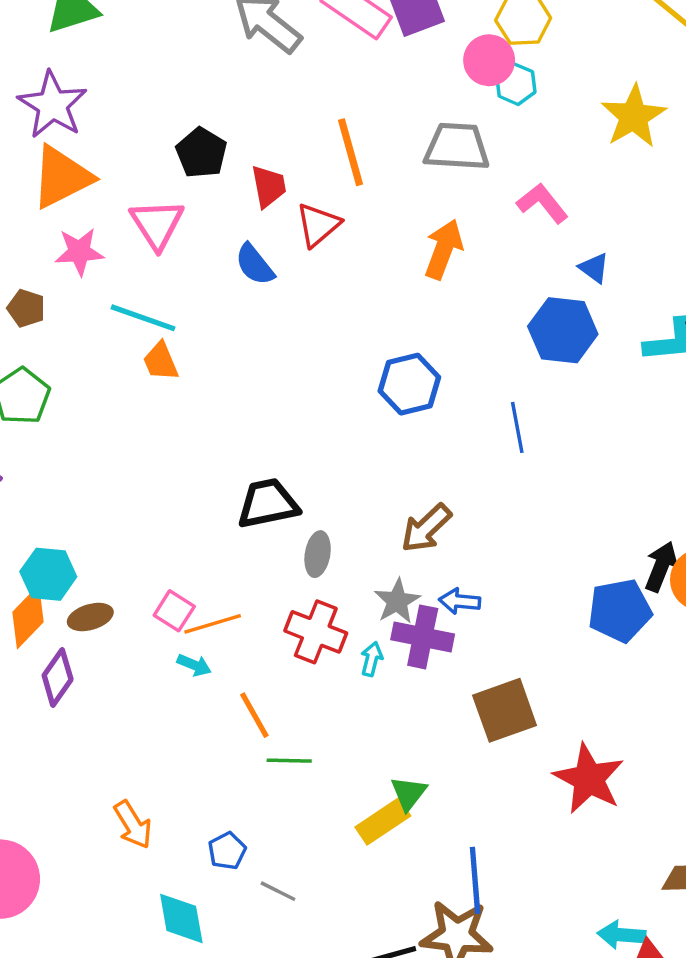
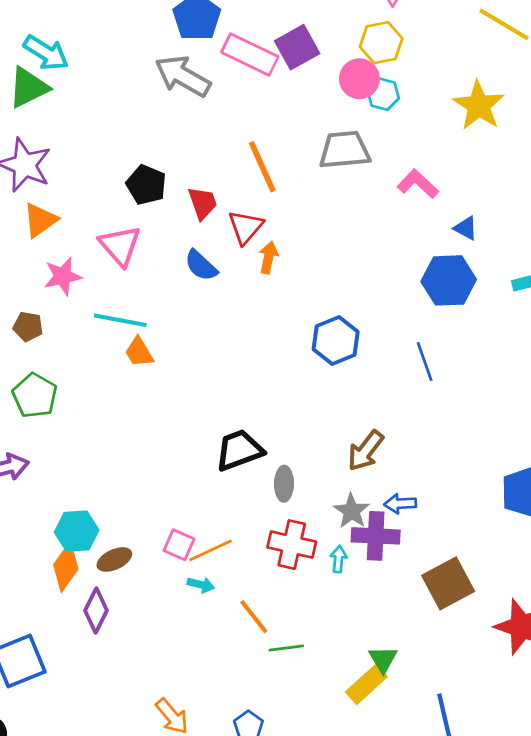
orange triangle: (62, 177) -> (40, 220), size x0.7
orange arrow: (444, 249) -> (269, 257), moved, size x0.7

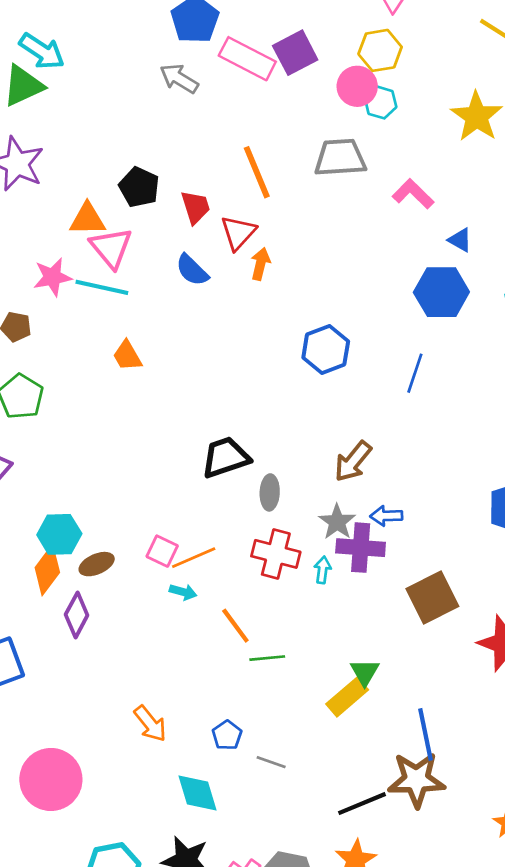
gray arrow: (183, 76) -> (179, 79), size x0.7
orange triangle: (40, 220) -> (87, 219), moved, turned 33
cyan line: (120, 320) -> (102, 287), moved
blue line: (425, 362) -> (415, 373), turned 36

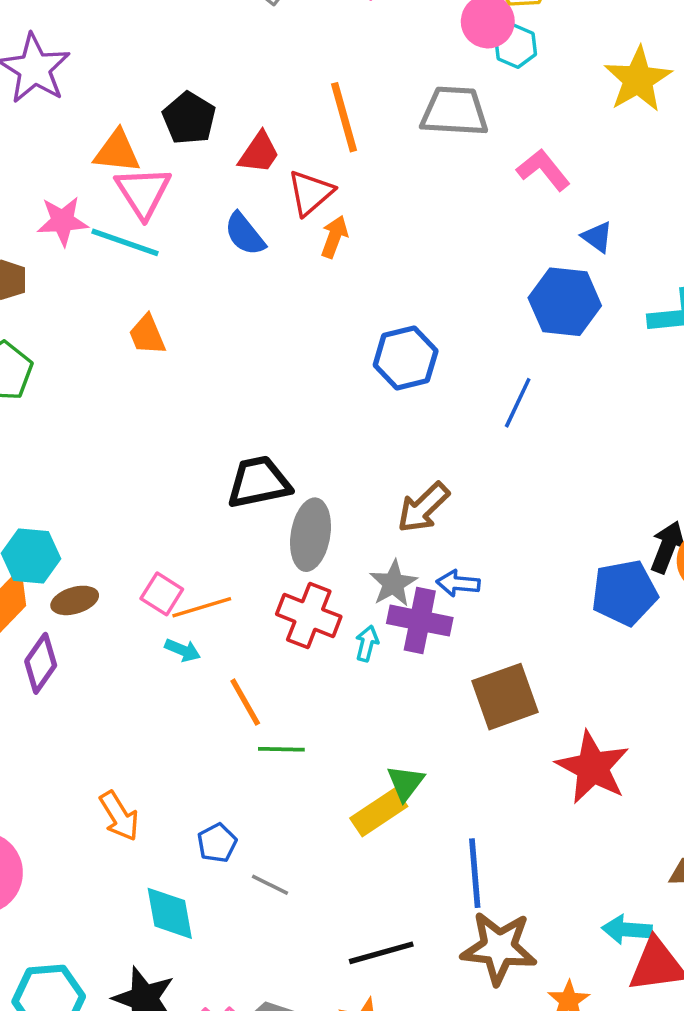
red trapezoid: (196, 207) -> (259, 153), turned 45
gray ellipse: (270, 492) -> (311, 535), size x1.5
brown star: (416, 780) -> (499, 948), moved

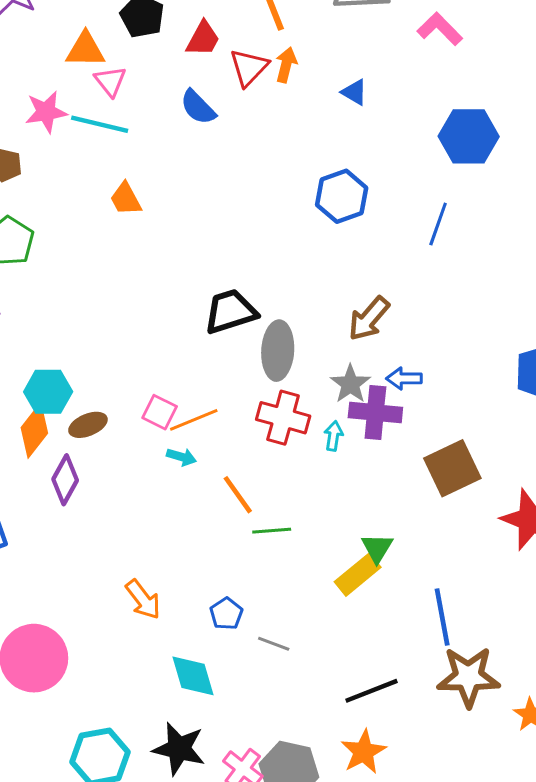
pink triangle: (143, 192) -> (110, 81), size x0.7
orange arrow: (334, 237) -> (286, 65), moved
blue triangle: (597, 237) -> (354, 92), moved

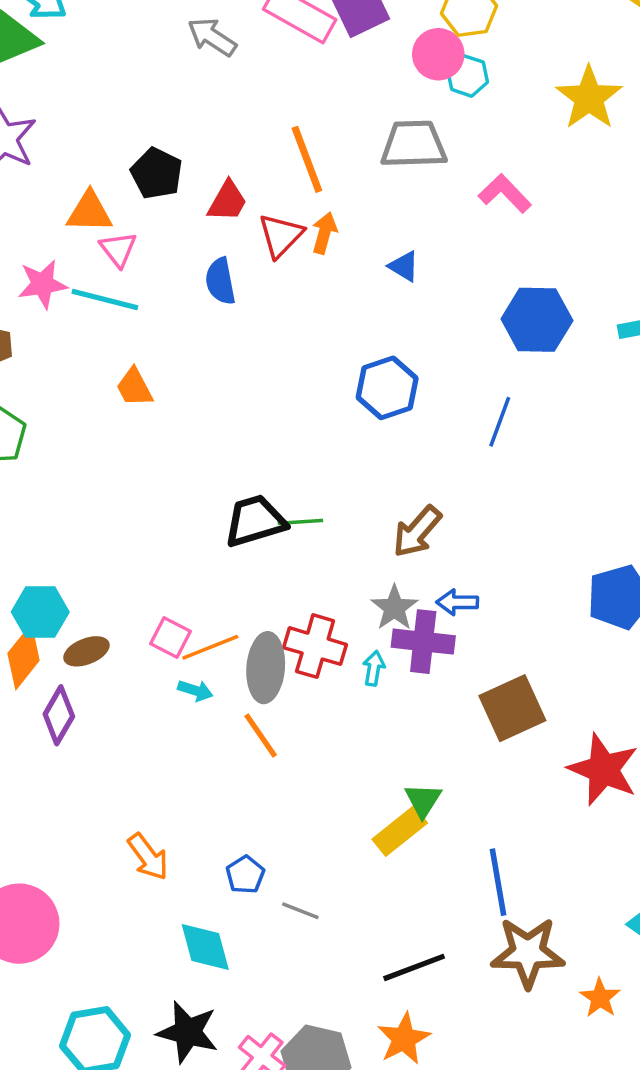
blue semicircle: (198, 107) -> (220, 281), turned 33
gray ellipse: (278, 351) -> (266, 668), moved
green line: (272, 531) -> (300, 522), moved

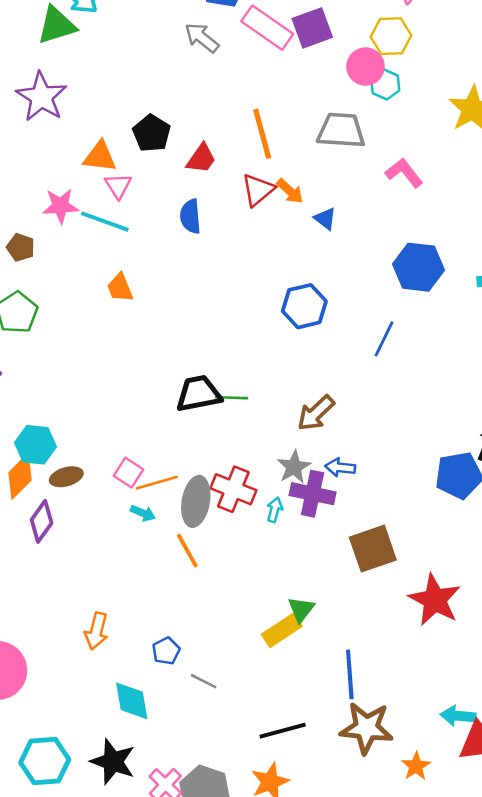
orange arrow: (324, 233) -> (290, 191), moved, turned 112
red triangle: (281, 235) -> (258, 190), moved
orange arrow: (148, 857) -> (96, 631), turned 45

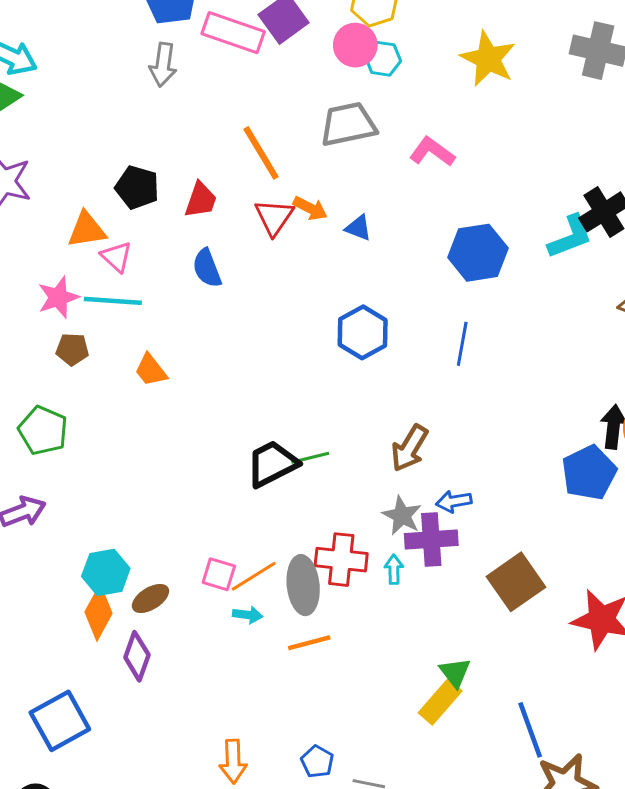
gray arrow: (202, 38) -> (163, 65), turned -105
brown pentagon: (21, 247) -> (72, 349), moved
orange line: (187, 551) -> (309, 643), turned -60

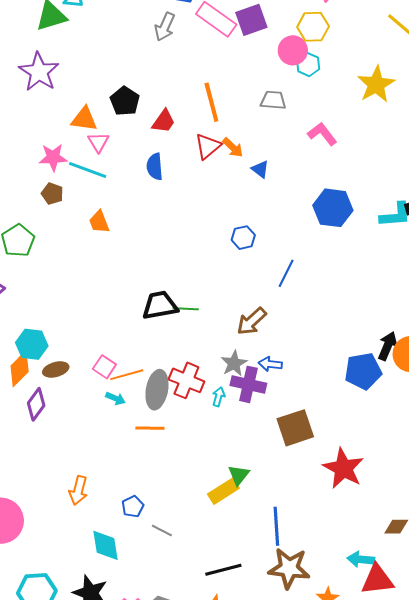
gray trapezoid: (348, 124) -> (273, 100), size x0.7
blue hexagon: (363, 332) -> (243, 238), size x0.7
blue line: (462, 344) -> (286, 273), moved

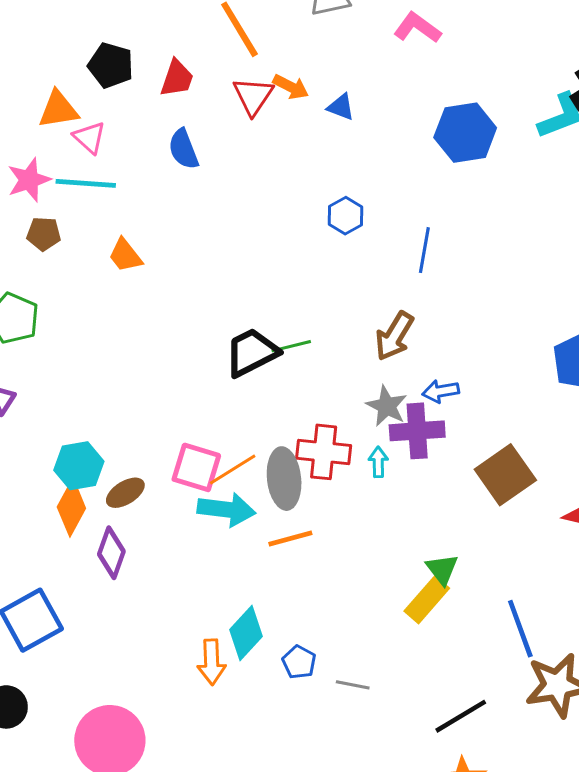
pink square: (104, 367) -> (196, 467), size x1.4
cyan arrow: (116, 398) -> (226, 510), size x1.8
cyan diamond: (105, 545) -> (246, 633), moved, turned 68

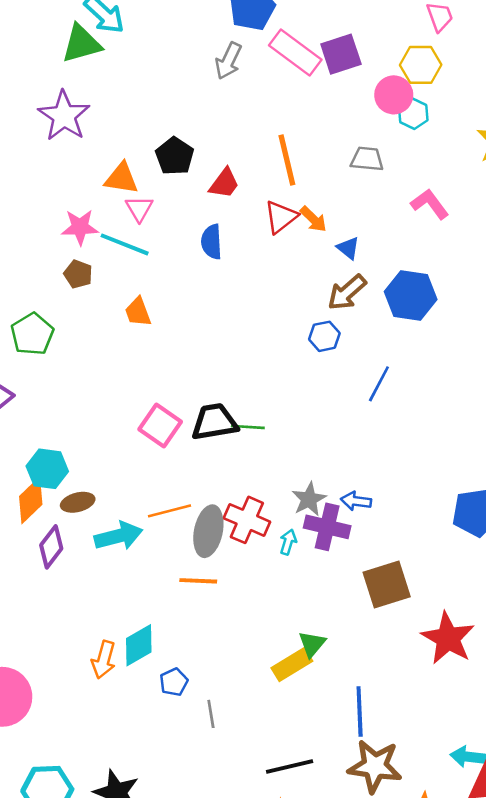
blue hexagon: (465, 133) -> (411, 296), moved
brown arrow: (394, 336) -> (347, 292), moved
pink square: (196, 467) -> (160, 426), moved
cyan arrow: (226, 510) -> (118, 536), moved, turned -39
gray line: (353, 685) -> (211, 714), turned 52

